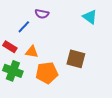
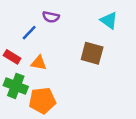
brown square: (76, 59) -> (92, 53), moved
orange pentagon: (47, 73) -> (42, 100), moved

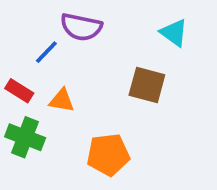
purple semicircle: (51, 17) -> (81, 27), size x1.5
orange pentagon: (42, 100) -> (108, 155), moved

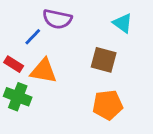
orange triangle: (62, 100) -> (44, 71), size x1.5
orange pentagon: (108, 155) -> (108, 105), moved

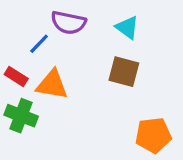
cyan triangle: (123, 23) -> (127, 27), moved
orange pentagon: (108, 105) -> (153, 135), moved

